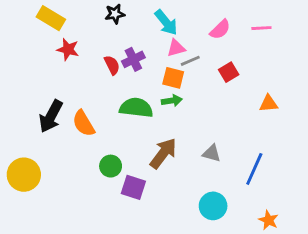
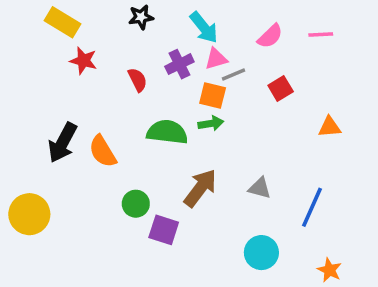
purple cross: (133, 59) -> (179, 64), moved

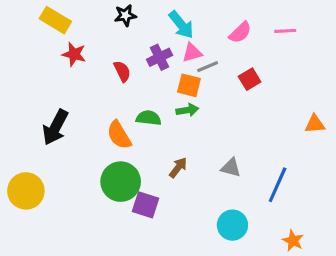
orange triangle: (329, 127) -> (315, 124), moved
green semicircle: (167, 132) -> (149, 118), size x0.7
orange semicircle: (103, 151) -> (119, 135), moved
brown arrow: (200, 188) -> (178, 168), size x0.6
green circle: (136, 204) -> (121, 182), size x1.6

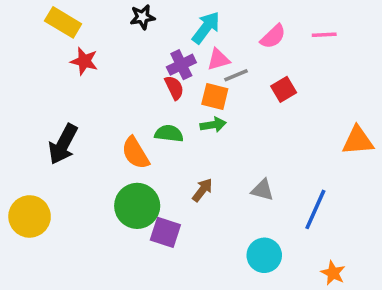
cyan arrow: (181, 25) -> (206, 28), turned -104
red semicircle: (122, 71) -> (174, 88), moved
orange triangle: (315, 124) -> (358, 141), size x1.4

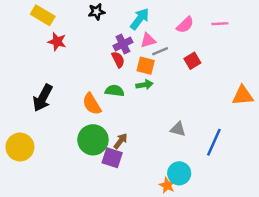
brown arrow: (202, 190) -> (121, 141), moved
orange star: (333, 273) -> (167, 185), moved

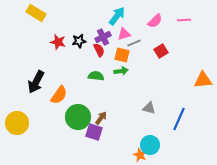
black star: (97, 12) -> (79, 41), moved
red star: (57, 42) -> (58, 42), moved
orange semicircle: (92, 104) -> (59, 95), moved, turned -114

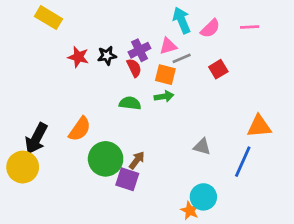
cyan arrow: (117, 16) -> (182, 20), moved, turned -60
orange triangle: (203, 80) -> (259, 126), moved
black arrow: (36, 82) -> (36, 138), moved

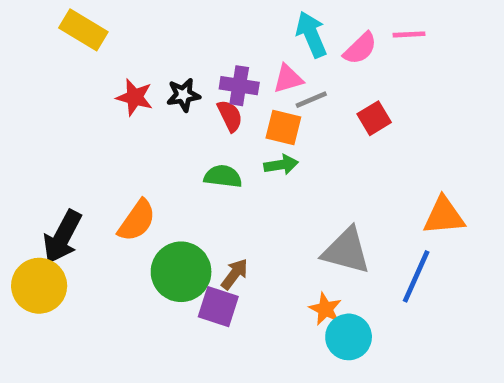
pink line: (250, 27) -> (409, 34), moved
purple cross: (140, 50) -> (239, 86), turned 35
gray triangle: (202, 147) -> (346, 251), size x1.6
orange star: (190, 211) -> (325, 309), moved

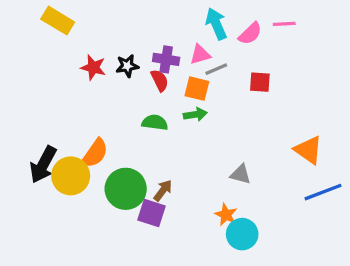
red square: (374, 118) -> (260, 82), turned 35
orange triangle: (444, 216) -> (308, 150), turned 40
gray triangle: (346, 251) -> (241, 174), size x0.6
blue line: (416, 276) -> (323, 192), moved, turned 45
yellow circle: (39, 286) -> (71, 176), moved

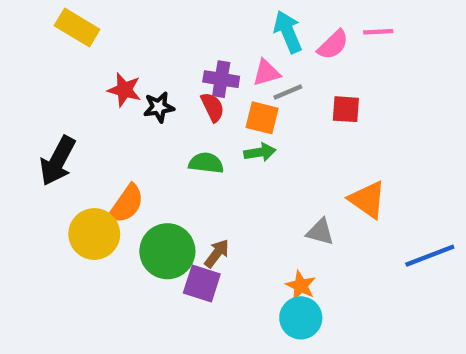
black star: (127, 66) -> (159, 107), moved
orange triangle: (308, 150) -> (367, 200), moved
black arrow: (43, 165) -> (58, 161), moved
cyan circle: (242, 234) -> (301, 318), moved

